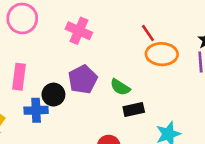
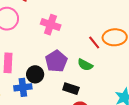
red line: (148, 33) -> (94, 42), moved
black rectangle: (134, 109) -> (71, 89), moved, turned 35

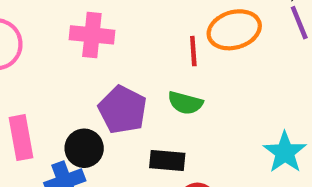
red line: (94, 42) -> (193, 51), turned 48

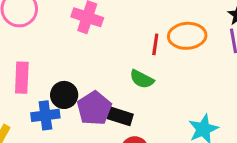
purple pentagon: (123, 110) -> (94, 108), moved

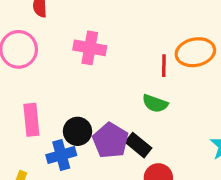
black rectangle: (120, 116) -> (138, 145), turned 30

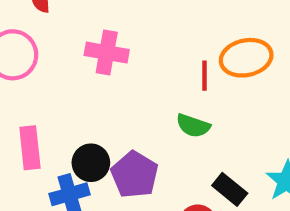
black rectangle: (138, 145) -> (230, 189), moved

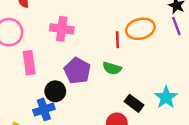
pink rectangle: (30, 148) -> (29, 63), moved
purple pentagon: (134, 175) -> (77, 71), moved

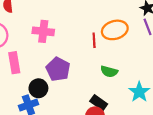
green semicircle: (112, 68) -> (109, 71), moved
black rectangle: (134, 103) -> (99, 103), moved

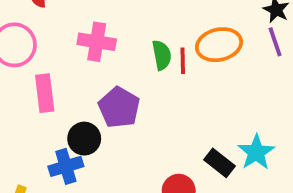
green semicircle: (109, 71) -> (162, 55), moved, turned -119
black rectangle: (99, 103) -> (220, 163), moved

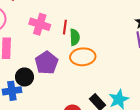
orange ellipse: (219, 45) -> (83, 57), moved
red line: (183, 61) -> (65, 27), moved

